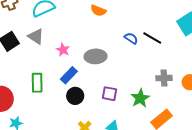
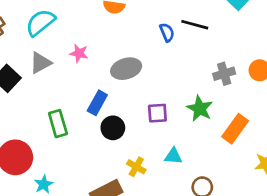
gray triangle: (36, 36) -> (40, 63), turned -48
blue semicircle: (131, 38) -> (167, 32), turned 48
pink star: (63, 50) -> (79, 53), moved

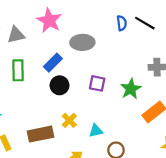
pink star: (79, 53) -> (49, 20), size x1.6
gray triangle: (40, 63) -> (16, 35), moved
cyan triangle: (173, 156) -> (96, 131), moved, turned -32

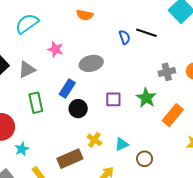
pink star: (49, 20) -> (55, 49), size x0.7

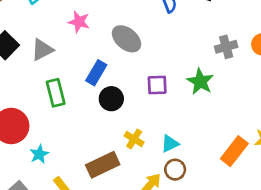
gray ellipse: (91, 63) -> (126, 39), turned 55
orange rectangle: (173, 115) -> (234, 151), moved
brown circle: (145, 159) -> (175, 170), moved

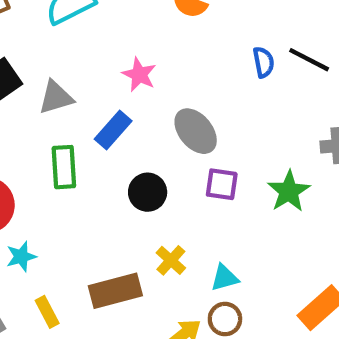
pink star: (79, 22) -> (139, 75), moved
gray ellipse: (126, 39) -> (196, 131), moved
blue rectangle: (96, 73) -> (113, 130), moved

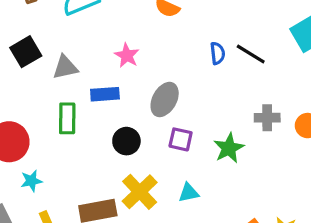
blue rectangle: (113, 130) -> (105, 94), turned 40
gray ellipse: (196, 131) -> (165, 99), turned 64
yellow cross: (171, 260) -> (140, 192), size x1.6
cyan triangle: (224, 278) -> (189, 193), moved

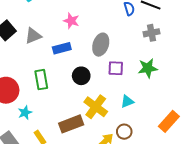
green rectangle: (67, 118) -> (41, 80), moved
gray cross: (267, 118) -> (151, 33), moved
green star: (229, 148) -> (148, 68), turned 30

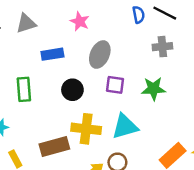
pink star: (71, 21) -> (80, 21), moved
gray triangle: (33, 36) -> (26, 23), moved
cyan triangle: (127, 102) -> (125, 126), size x1.6
yellow cross: (96, 107) -> (86, 129), turned -35

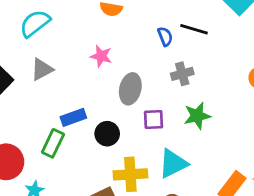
gray cross: (162, 47) -> (182, 74), moved
blue rectangle: (52, 54) -> (73, 117), moved
green rectangle: (24, 89) -> (53, 143), turned 40

